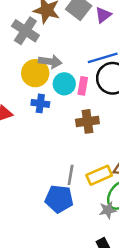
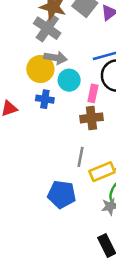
gray cross: (25, 31) -> (47, 28), moved
pink rectangle: (83, 86) -> (93, 93), moved
gray line: (71, 175) -> (81, 157), moved

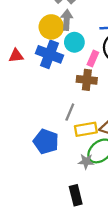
gray arrow: (55, 58) -> (67, 20), turned -108
blue cross: (45, 99) -> (49, 54), size x1.6

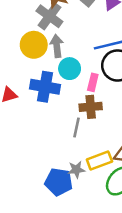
yellow circle: (51, 27) -> (34, 45), moved
gray line: (70, 112) -> (77, 128), moved
gray star: (86, 161) -> (76, 170), moved

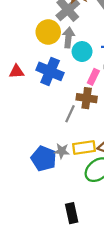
cyan circle: (70, 69) -> (82, 52), moved

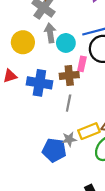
yellow circle: (48, 32) -> (23, 42), moved
blue cross: (50, 71) -> (39, 83), moved
brown cross: (87, 98) -> (69, 75), moved

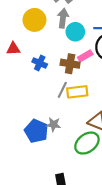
pink rectangle: (82, 64) -> (85, 56), turned 32
blue cross: (39, 83) -> (40, 63), size x0.6
yellow rectangle: (89, 131) -> (77, 92), moved

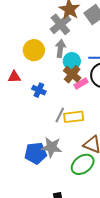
brown cross: (70, 64) -> (72, 74), moved, turned 30
gray star: (53, 125) -> (52, 147), size x1.5
blue pentagon: (36, 131) -> (36, 153), turned -30

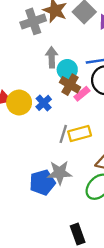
gray cross: (60, 24) -> (33, 21), moved, turned 30
yellow circle: (34, 50) -> (19, 102), moved
blue cross: (39, 90) -> (44, 103), moved, turned 32

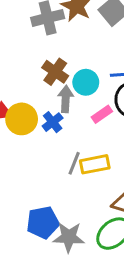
gray arrow: (52, 57) -> (66, 99), moved
brown cross: (70, 85) -> (55, 72), moved
gray star: (60, 173) -> (69, 237), moved

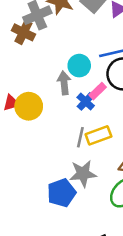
brown cross: (55, 72) -> (23, 32), moved
blue cross: (53, 122) -> (86, 101), moved
gray star: (69, 237) -> (83, 174), moved

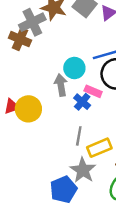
pink rectangle: (98, 91) -> (93, 91), turned 70
yellow rectangle: (98, 135) -> (99, 148), moved
gray star: (83, 174) -> (83, 170), turned -30

